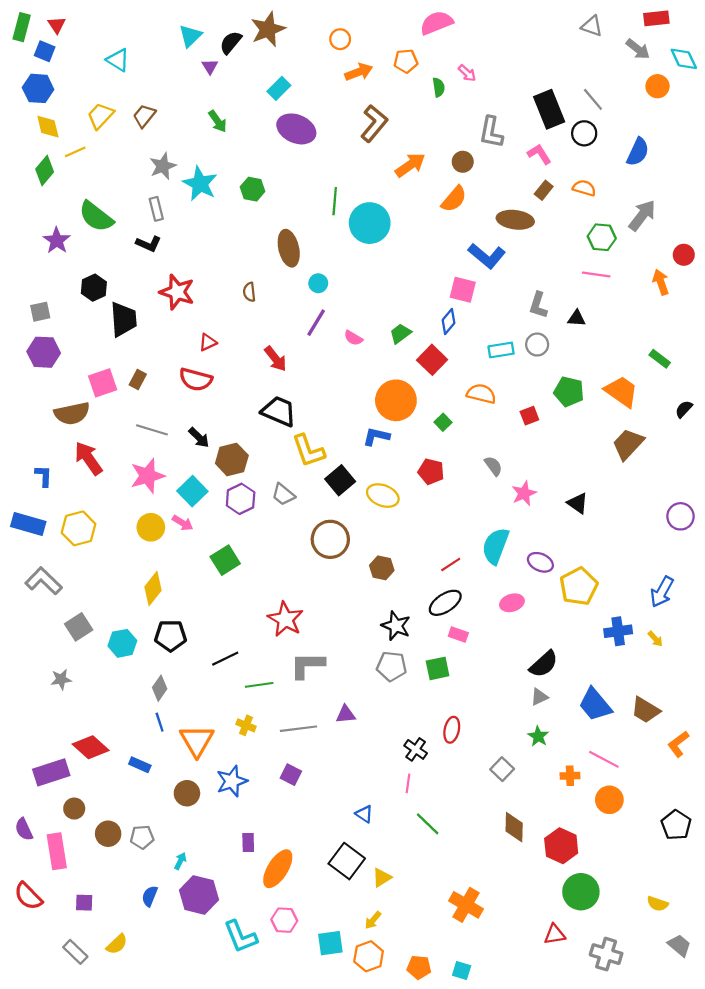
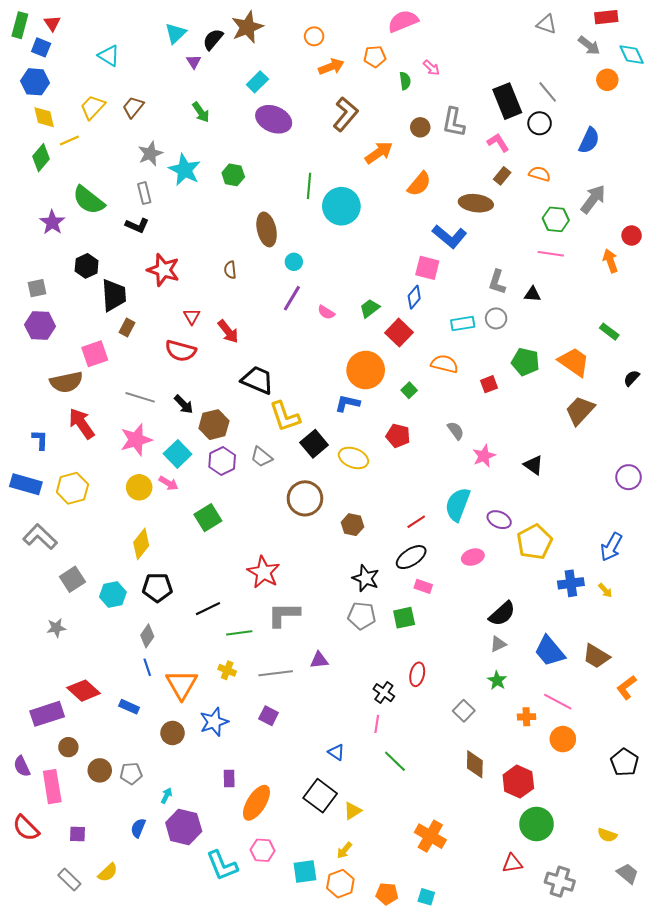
brown circle: (463, 162) -> (420, 127), moved
red triangle: (208, 342) -> (192, 316), turned -36
red arrow: (276, 359) -> (228, 332), moved
brown rectangle: (138, 380) -> (127, 328), moved

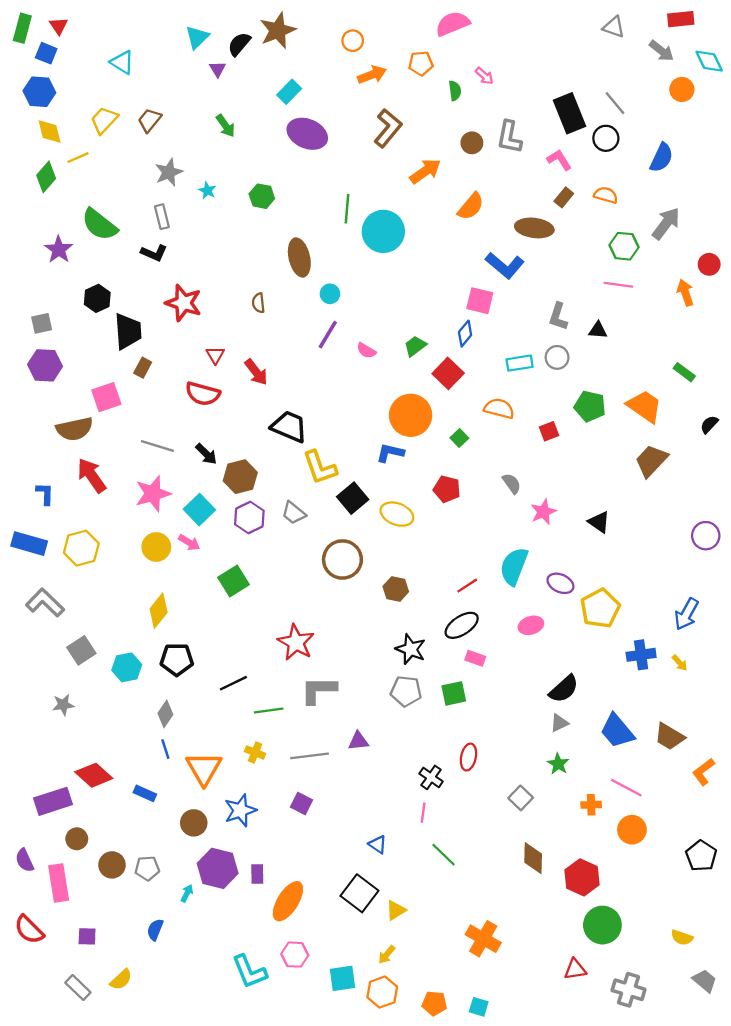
cyan star: (185, 170) -> (207, 191), size x0.5
purple hexagon: (184, 827) -> (218, 868), moved

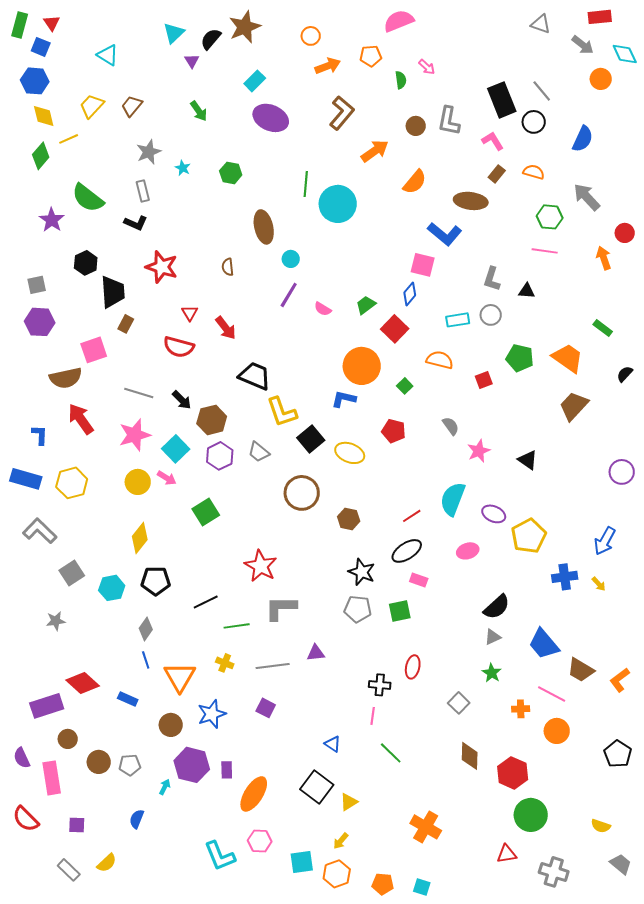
gray arrow: (666, 223) -> (587, 197), turned -80
brown trapezoid: (669, 737) -> (581, 670), moved
black cross: (431, 777) -> (380, 685), turned -30

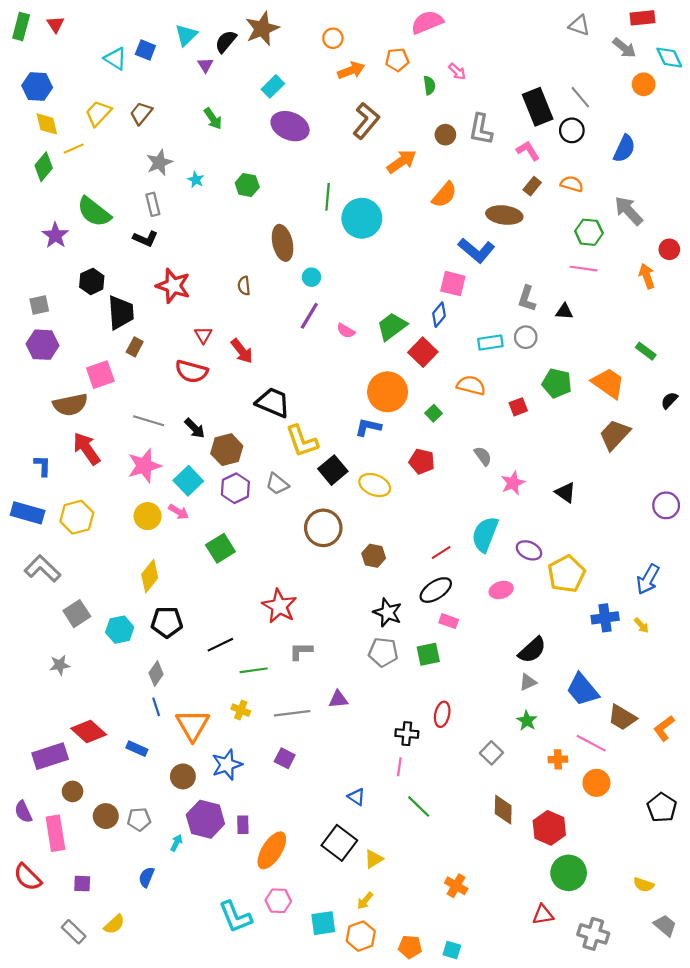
blue square: (41, 47) -> (145, 50), moved
green trapezoid: (366, 305) -> (392, 326), size x1.4
gray L-shape: (281, 608) -> (301, 651), size x0.7
orange cross: (426, 827) -> (456, 886), size x0.7

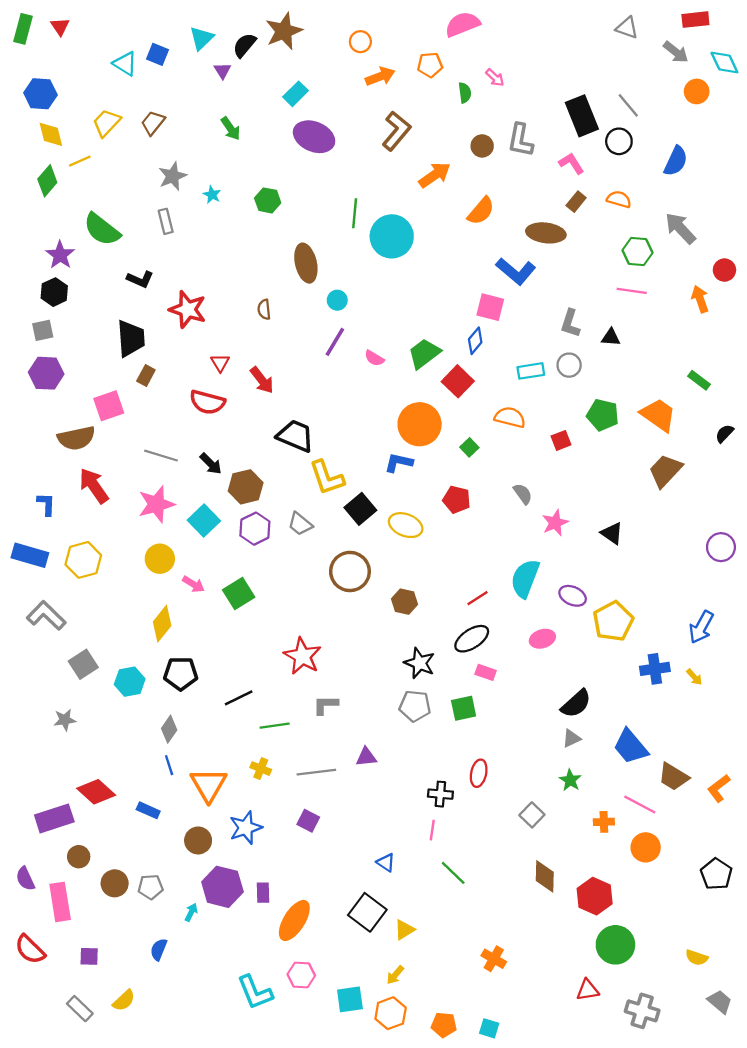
black L-shape: (145, 239) -> (140, 279), moved
black hexagon: (92, 281) -> (54, 292), moved
pink arrow: (179, 512) -> (193, 584), moved

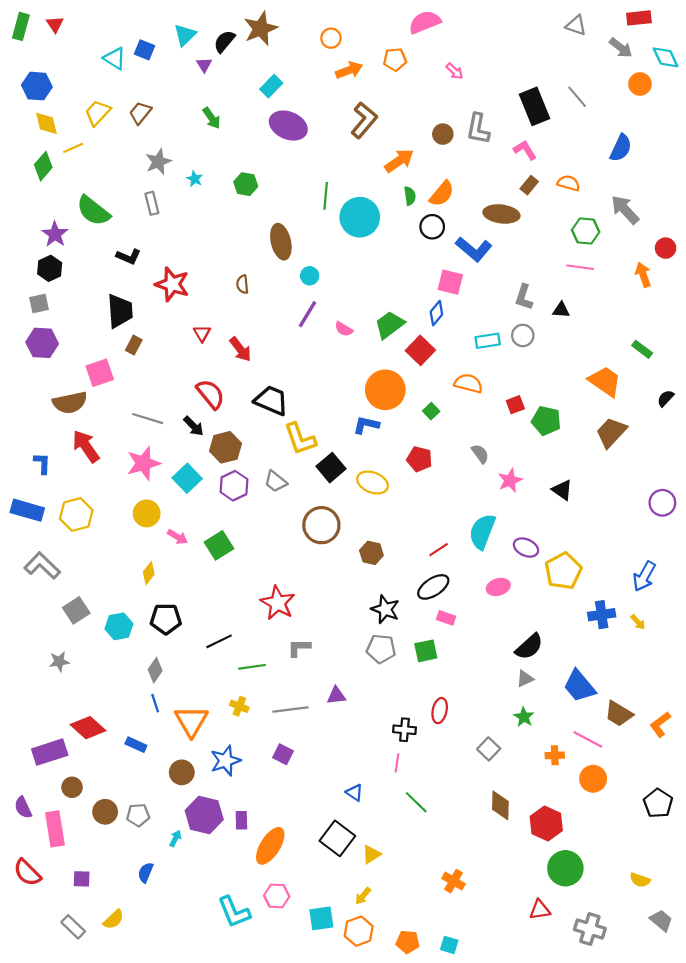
green semicircle: (465, 93) -> (410, 196), moved
black circle: (619, 141) -> (432, 227), moved
red semicircle: (207, 402) -> (211, 394), moved, turned -144
green pentagon: (603, 415) -> (546, 421), moved
yellow diamond: (162, 624) -> (149, 573), size x0.7

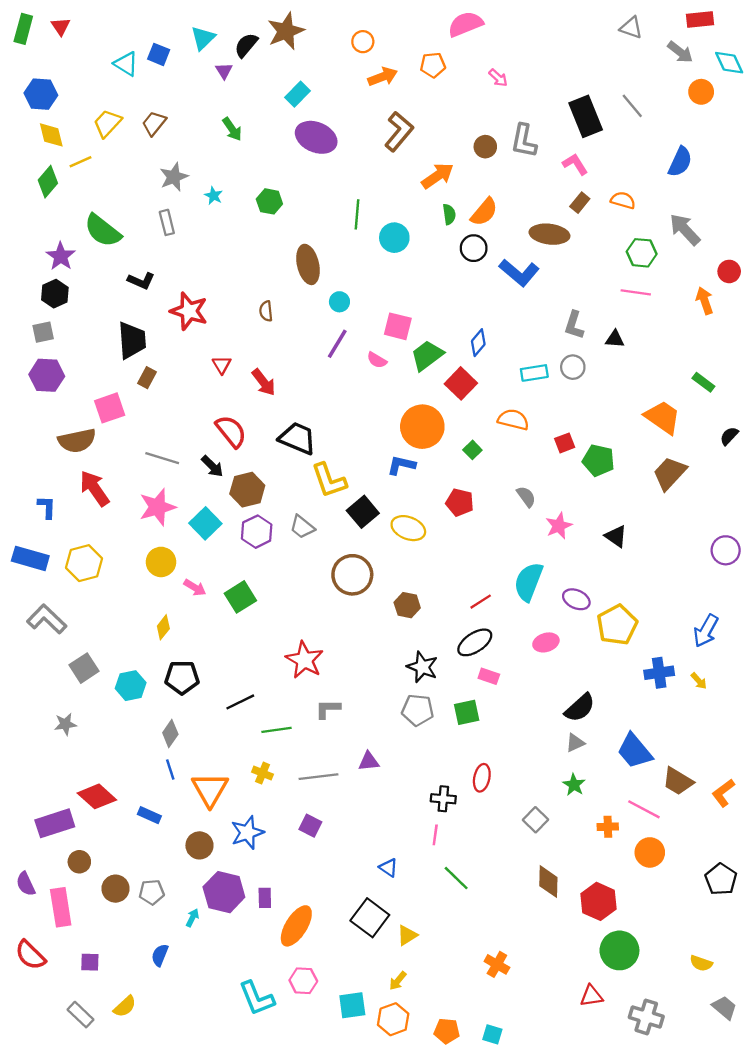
cyan circle: (360, 217) -> (394, 238), size x0.7
pink square: (450, 282) -> (398, 326), moved

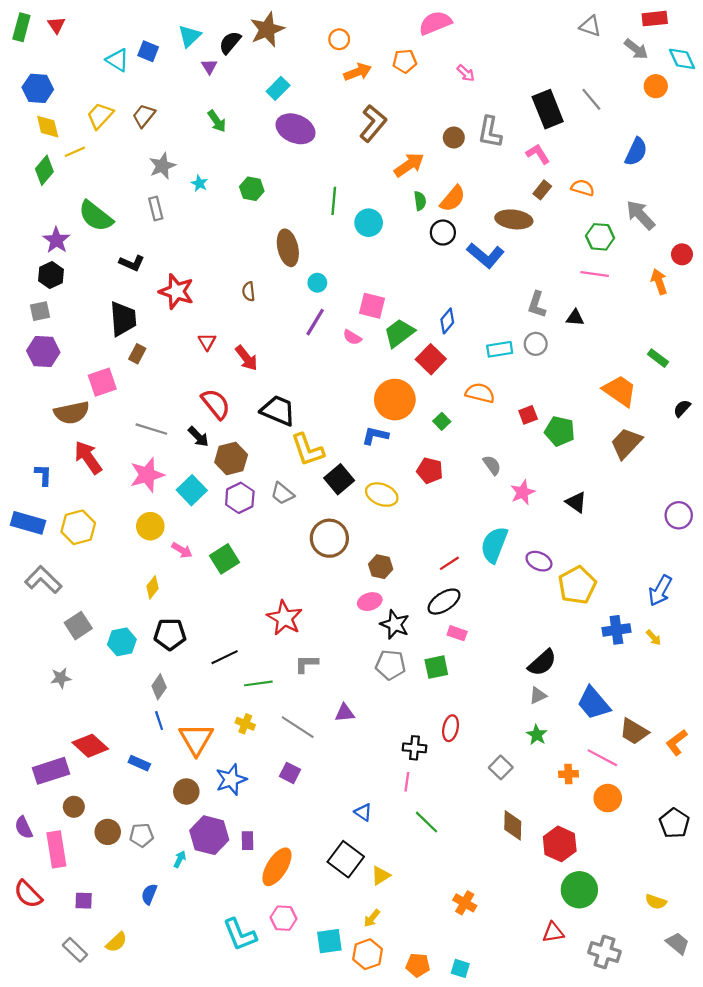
pink ellipse: (546, 642) -> (370, 602), moved
gray line: (318, 777) -> (298, 727), turned 40

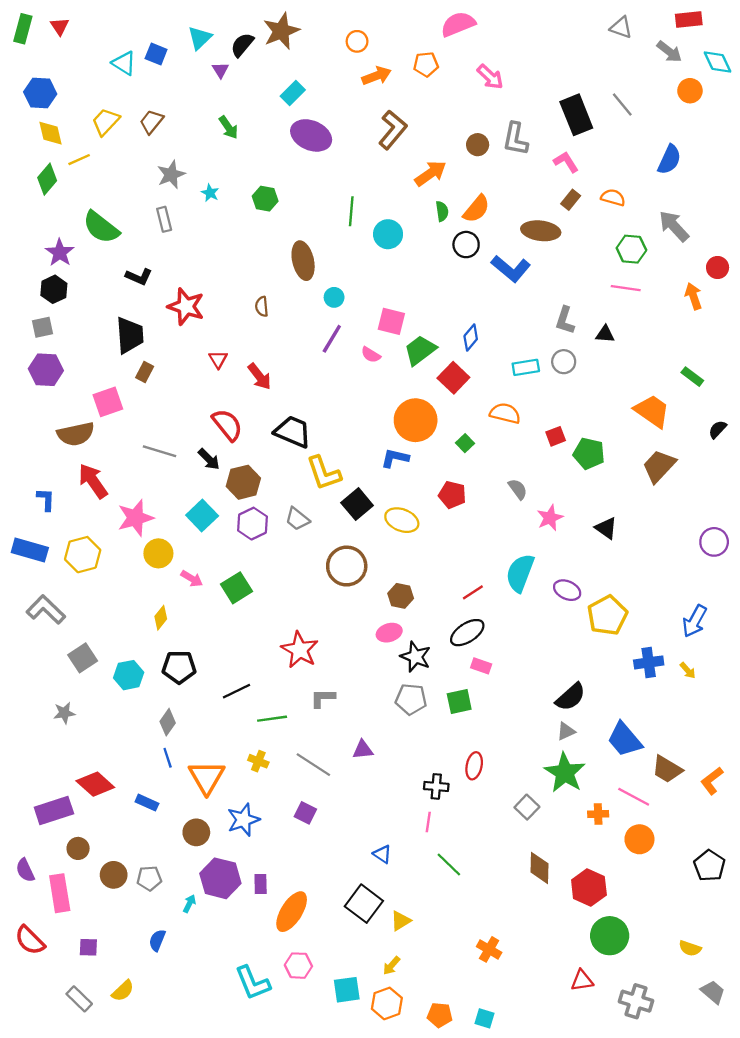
pink arrow: (466, 73) -> (490, 77), size x1.4
pink star: (147, 475) -> (135, 518), moved
green star: (537, 735) -> (565, 773), size x1.8

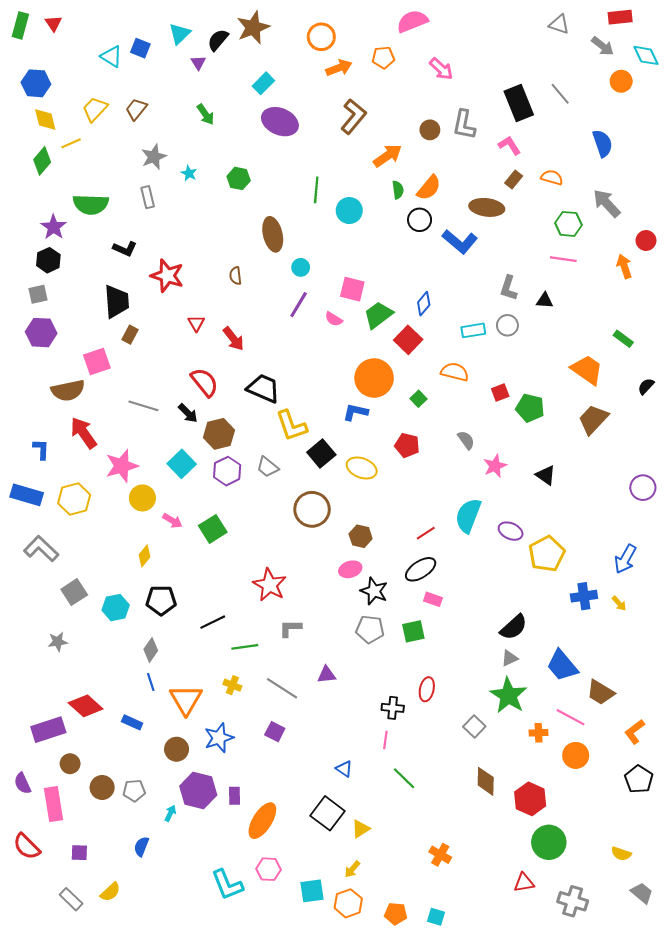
orange circle: (357, 41) -> (321, 37), size x1.4
blue semicircle: (669, 160) -> (603, 143), turned -44
green semicircle: (101, 227) -> (91, 204), turned -36
orange L-shape: (712, 781) -> (635, 732), moved

